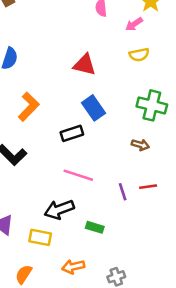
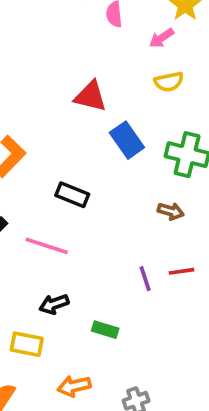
blue rectangle: (93, 108) -> (127, 140), moved
black rectangle: (72, 133) -> (72, 195), turned 40
pink line: (78, 175) -> (47, 246), moved
black arrow: (59, 210) -> (54, 304), size x0.7

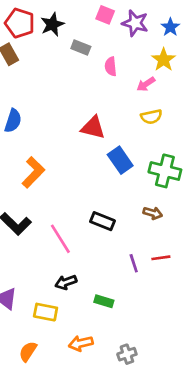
black rectangle: (72, 195) -> (103, 221), moved
pink line: (47, 246) -> (60, 239), turned 40

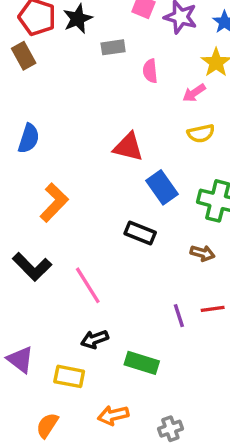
gray rectangle: (81, 47) -> (113, 47), turned -30
black rectangle: (103, 221) -> (140, 233), moved
green rectangle: (104, 301) -> (142, 363), size x1.4

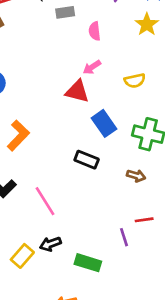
pink arrow: (194, 93) -> (92, 67), moved
purple line: (179, 316) -> (124, 237), moved
yellow rectangle: (69, 376) -> (22, 256), moved, turned -60

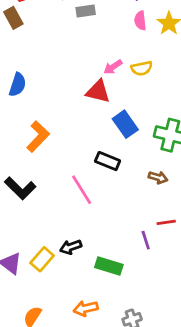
pink semicircle: (95, 31) -> (140, 21), moved
yellow semicircle: (135, 81) -> (142, 68), moved
pink line: (45, 201) -> (82, 190), moved

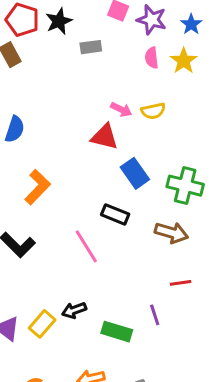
pink arrow: (113, 67) -> (121, 109), turned -120
brown arrow: (158, 177) -> (171, 233), size x1.5
purple line: (146, 240) -> (155, 315), moved

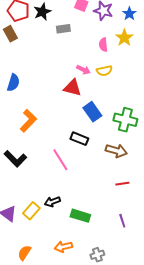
pink semicircle: (152, 58) -> (103, 45), moved
purple line: (155, 315) -> (122, 221), moved

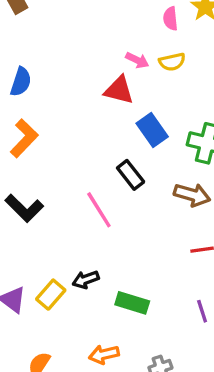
orange L-shape: (28, 121) -> (24, 138), moved
black rectangle: (79, 139) -> (131, 175), turned 30

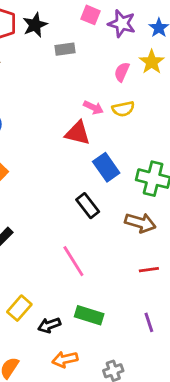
pink semicircle: (170, 19) -> (122, 72), turned 30
pink line: (99, 210) -> (73, 261), moved
black arrow: (86, 280) -> (49, 325), moved

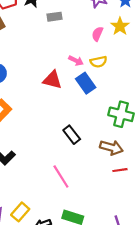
red triangle: (78, 133) -> (52, 80), moved
blue rectangle: (106, 167) -> (86, 83), moved
red line: (149, 270) -> (120, 170), moved

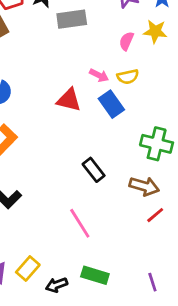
gray rectangle: (55, 17) -> (72, 19), size x1.5
yellow star: (120, 26) -> (155, 31), turned -30
red line: (120, 170) -> (155, 215), turned -32

